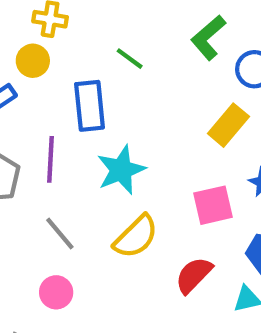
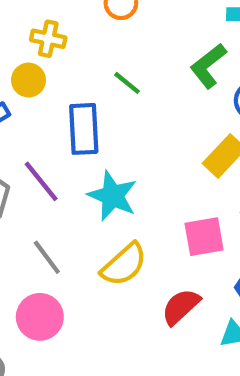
purple line: (50, 159) -> (41, 181), turned -45
cyan star: (121, 170) -> (112, 196), turned -30
pink circle: (56, 292) -> (40, 317), size x1.4

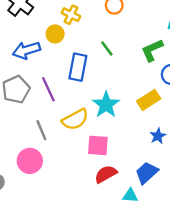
cyan star: (112, 196) -> (106, 105), moved
pink square: (204, 237) -> (98, 145), moved
yellow semicircle: (124, 265) -> (75, 119), moved

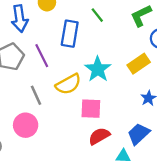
blue arrow: (26, 50) -> (20, 19), turned -80

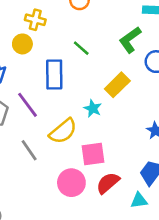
yellow rectangle: (139, 64) -> (117, 85), moved
cyan star: (98, 69) -> (93, 108), size x0.6
pink circle: (26, 125) -> (71, 183), moved

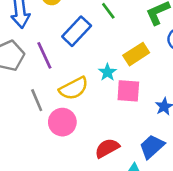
blue rectangle: (54, 74) -> (77, 31), turned 32
pink square: (93, 154) -> (128, 91), moved
pink circle: (71, 183) -> (62, 122), moved

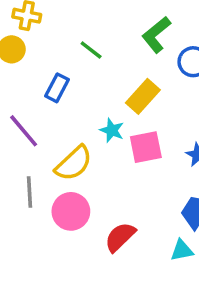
blue rectangle: (77, 31) -> (57, 88), size x0.7
gray line: (37, 100) -> (30, 192), turned 35
red semicircle: (107, 148) -> (120, 237), moved

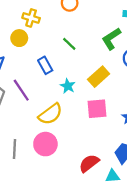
blue rectangle: (57, 88) -> (45, 65), turned -63
cyan star: (112, 130) -> (68, 86), moved
gray line: (30, 192) -> (14, 149), moved
red semicircle: (120, 237) -> (89, 163), moved

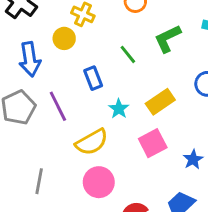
green L-shape: (111, 39) -> (168, 39), moved
pink square: (97, 109) -> (153, 143), turned -30
pink circle: (45, 144) -> (99, 182), moved

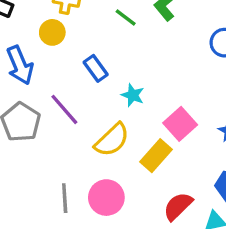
green line: (128, 54) -> (126, 17), moved
yellow rectangle: (160, 102) -> (156, 156), moved
pink circle: (99, 182) -> (106, 198), moved

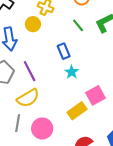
blue rectangle: (96, 68) -> (64, 51), moved
yellow semicircle: (112, 140) -> (28, 98), moved

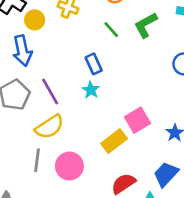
yellow circle: (33, 24) -> (35, 20), moved
cyan star: (72, 72) -> (91, 90), moved

